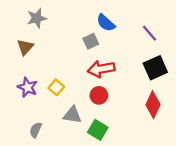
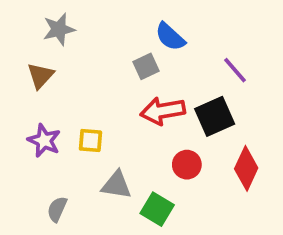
purple line: (150, 33) -> (235, 70), moved
black square: (155, 68) -> (215, 116), moved
yellow square: (56, 87) -> (90, 141), turned -35
red circle: (99, 95) -> (187, 165), moved

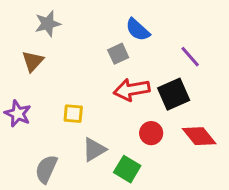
purple star: (44, 141) -> (18, 114), moved
red diamond: (246, 168) -> (199, 136), turned -64
gray triangle: (116, 185) -> (94, 150), turned -40
gray semicircle: (57, 209) -> (46, 169), size x1.4

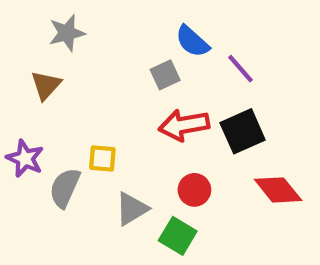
purple line: (190, 57) -> (240, 69), moved
red circle: (151, 133) -> (194, 190), moved
gray semicircle: (46, 169) -> (65, 188), moved

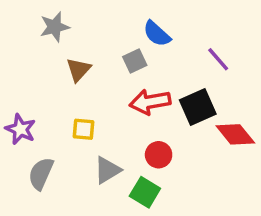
purple line: (240, 69) -> (218, 59), moved
brown triangle: (46, 85) -> (78, 70), moved
gray semicircle: (65, 188) -> (41, 174), moved
red diamond: (278, 190) -> (235, 134), moved

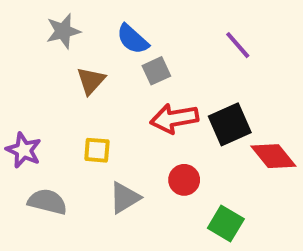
blue semicircle: (157, 34) -> (133, 39), moved
purple line: (218, 59) -> (238, 45), moved
gray semicircle: (41, 174) -> (47, 202), turned 80
green square: (145, 192) -> (226, 223), moved

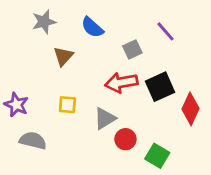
gray square: (156, 71) -> (132, 49), moved
red diamond: (273, 156) -> (190, 109), turned 64
red circle: (184, 180) -> (125, 139), moved
gray triangle: (125, 198) -> (105, 118), moved

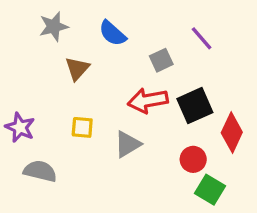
red circle: (125, 139) -> (193, 159), moved
green square: (157, 156) -> (210, 190), moved

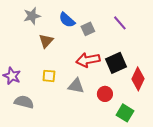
gray square: (161, 60) -> (88, 29), moved
gray triangle: (128, 144) -> (76, 86), turned 42
red circle: (193, 159) -> (105, 94), moved

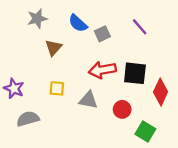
black square: (116, 63) -> (135, 73), turned 30
gray semicircle: (24, 102) -> (28, 119), turned -30

